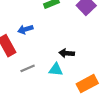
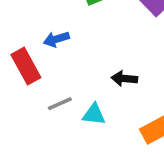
cyan triangle: (56, 69) -> (94, 114), moved

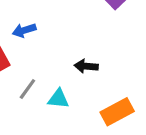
gray line: (60, 104) -> (27, 89), turned -30

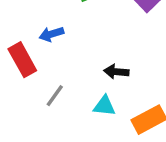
cyan triangle: (58, 99) -> (104, 106), moved

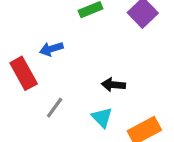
cyan triangle: (104, 106) -> (102, 117), turned 40

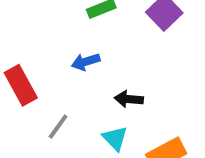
blue arrow: (51, 49) -> (86, 62), moved

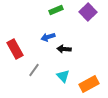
black arrow: (129, 99) -> (64, 49), moved

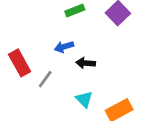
gray line: (34, 70) -> (45, 79), moved

